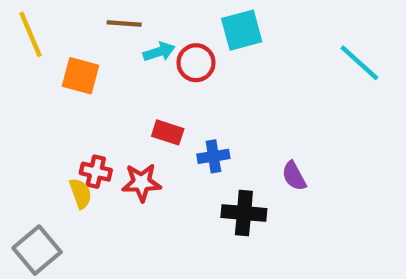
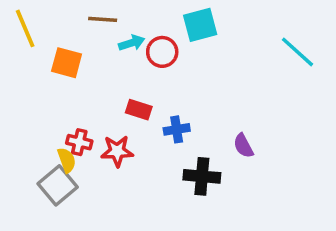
gray square: (37, 250) -> (58, 185), moved

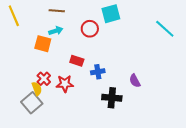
cyan arrow: (132, 43) -> (56, 31), moved
orange square: (67, 63) -> (43, 44), moved
red cross: (79, 142) -> (44, 79), turned 32

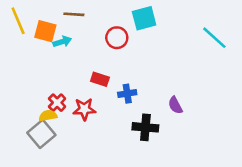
cyan arrow: (56, 31) -> (62, 42), moved
orange square: (43, 44) -> (45, 31), moved
yellow semicircle: (37, 89) -> (48, 116), turned -80

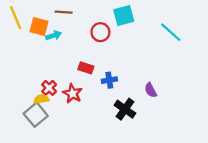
cyan line: (214, 38) -> (171, 32), moved
red star: (84, 109) -> (73, 94), turned 30
black cross: (145, 127) -> (125, 109), turned 30

